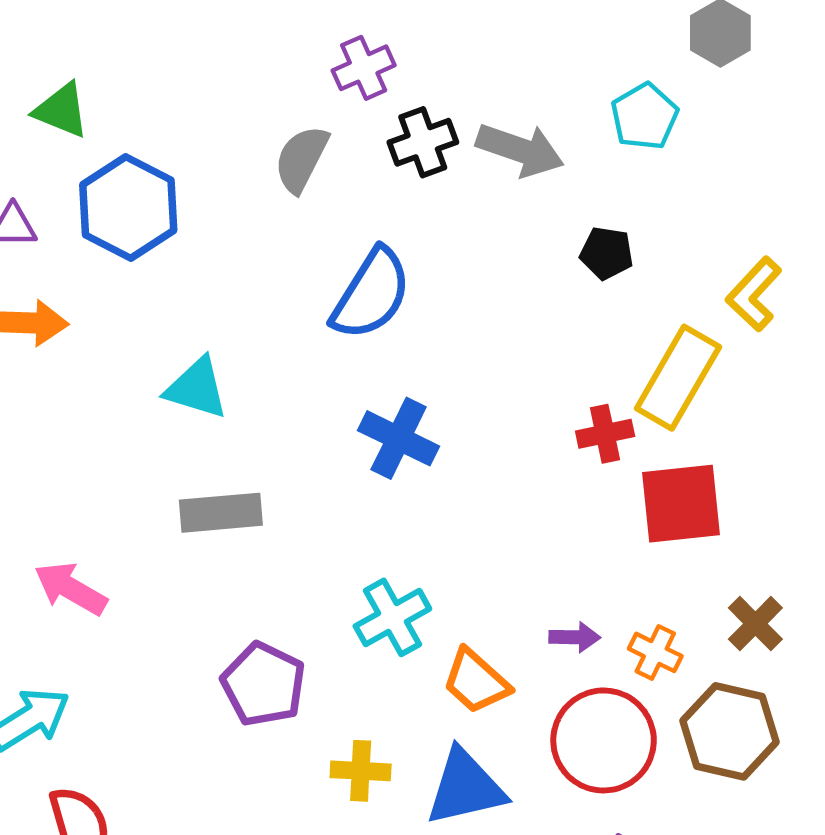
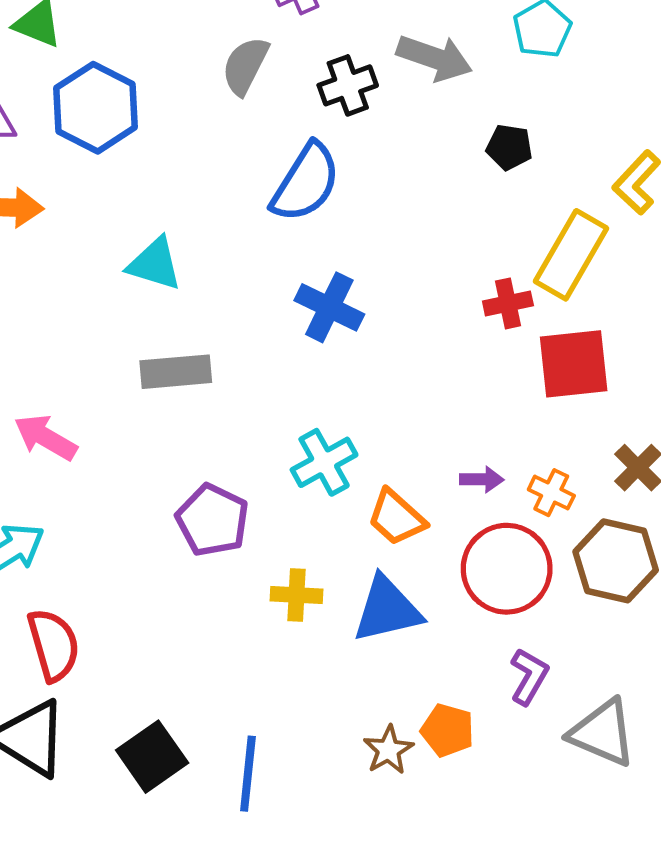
black cross: (423, 142) -> (348, 85), moved

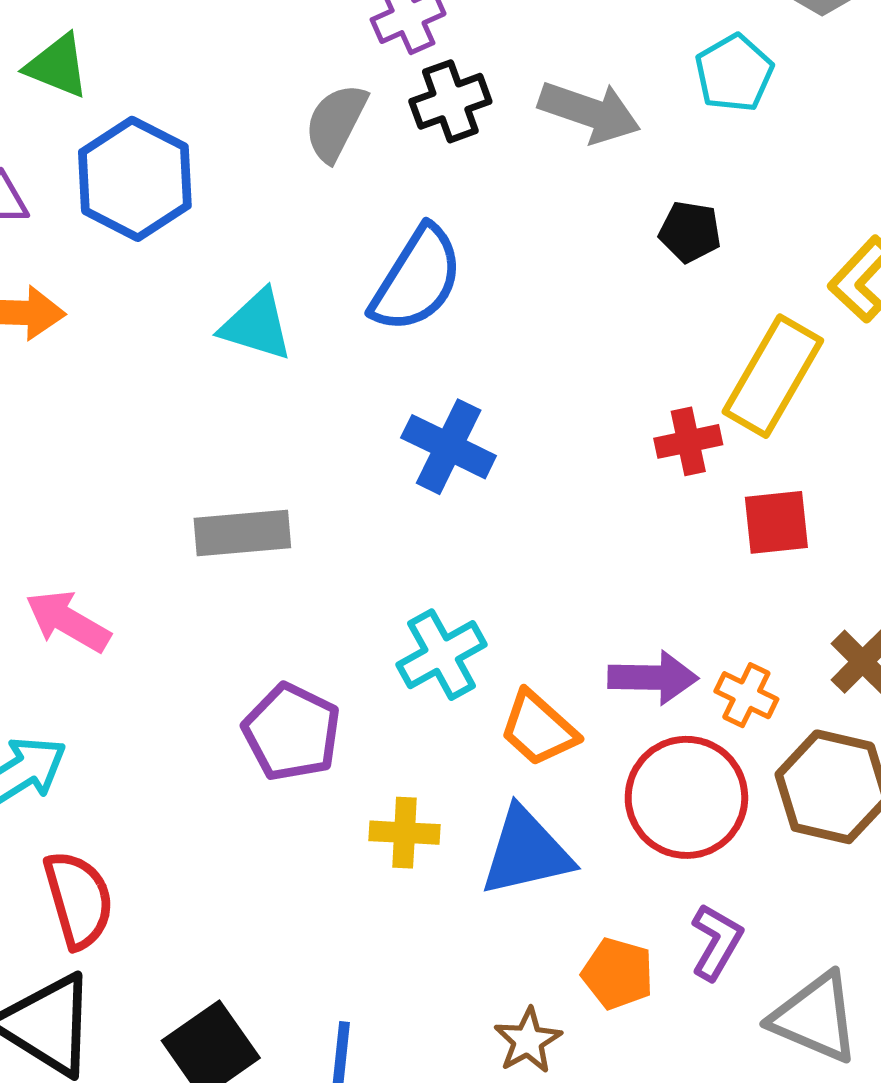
black cross: (348, 85) -> (450, 101), moved
cyan triangle: (155, 264) -> (256, 325), moved
red square: (574, 364) -> (776, 522), size x0.7
purple arrow: (482, 479) -> (653, 678), size x1.5
orange pentagon: (448, 730) -> (618, 974), moved

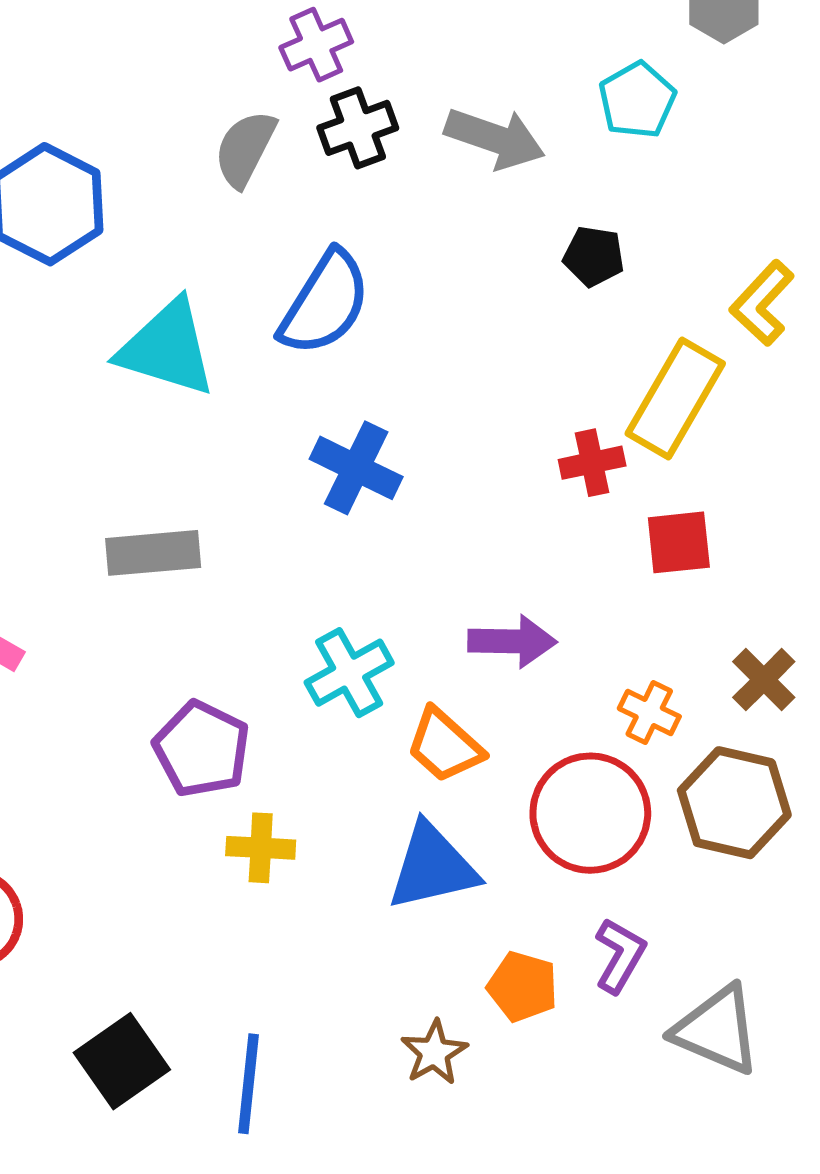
cyan triangle: (256, 325) -> (167, 348), size x1.4
purple arrow: (653, 678) -> (512, 641), moved
yellow cross: (405, 833) -> (261, 848), moved

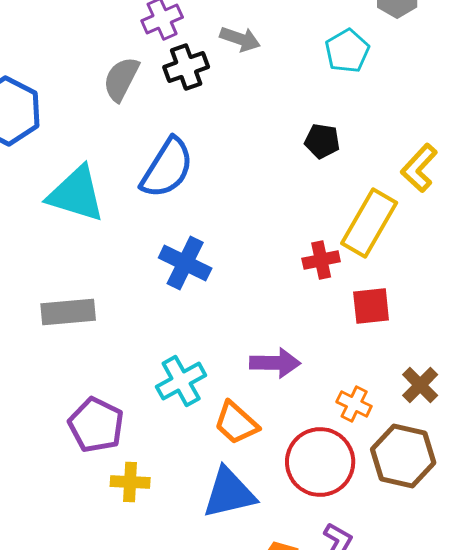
gray arrow: (495, 138) -> (240, 39), moved, size x0.7

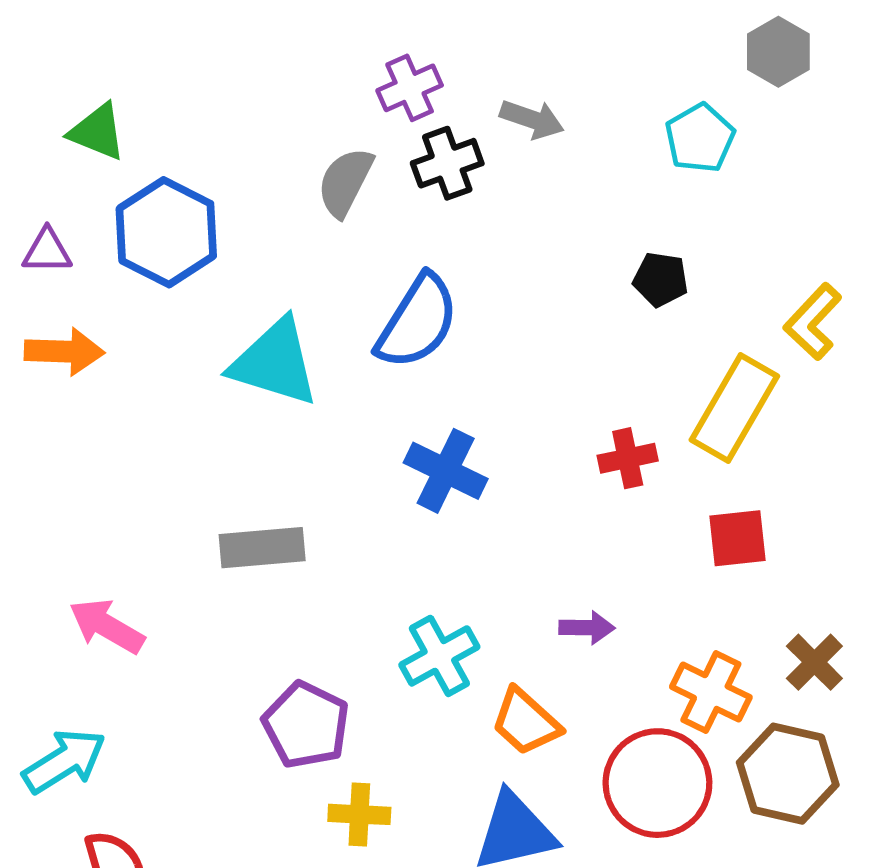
red cross: (321, 260) -> (628, 458), moved
purple arrow: (275, 363) -> (587, 628), size x0.7
orange cross: (354, 404) -> (711, 692), size x1.4

